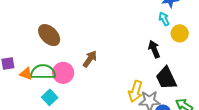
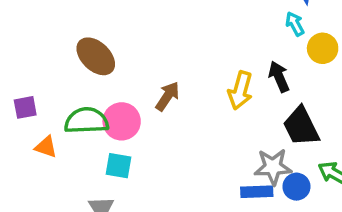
orange triangle: (26, 74) -> (46, 147), moved
yellow arrow: (135, 91) -> (240, 90), moved
cyan square: (50, 97) -> (119, 166), moved, turned -35

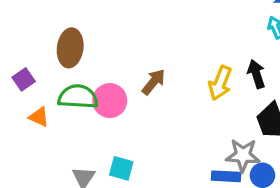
brown ellipse: (96, 56) -> (70, 48), moved, turned 48
purple square: (25, 107) -> (24, 79), turned -30
cyan square: (119, 166) -> (121, 168), moved

